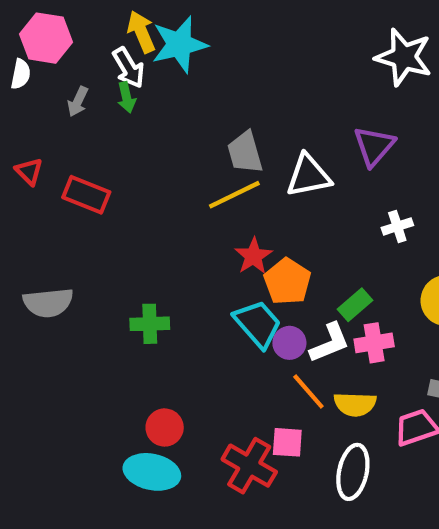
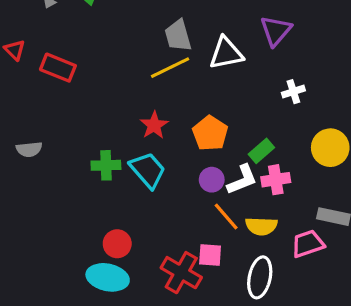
red star: (253, 256) -> (154, 125), moved
gray semicircle: (48, 303) -> (29, 149), size x0.7
cyan trapezoid: (258, 324) -> (148, 170), moved

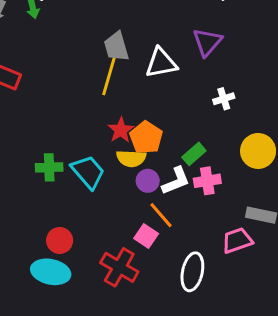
yellow line: (170, 68) -> (109, 76), turned -48
red star: (154, 125) -> (121, 130), moved
yellow semicircle: (261, 226) -> (131, 158), moved
pink square: (210, 255) -> (146, 236), moved, turned 30

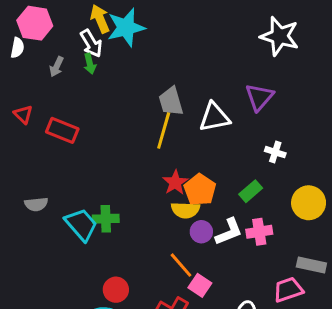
white cross: (224, 99) -> (275, 152), turned 36
green rectangle: (194, 154) -> (251, 191), moved
cyan trapezoid: (88, 172) -> (81, 224), moved
orange line: (161, 215) -> (181, 265), moved

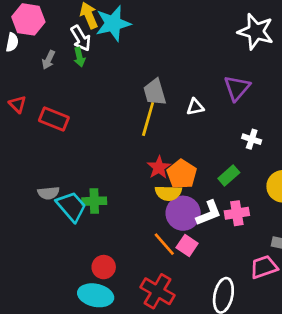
white triangle: (214, 117) -> (195, 107), size x0.6
gray semicircle: (36, 204) -> (48, 193), moved
purple circle: (201, 232) -> (183, 213), size x1.6
pink square: (200, 285) -> (187, 245), moved

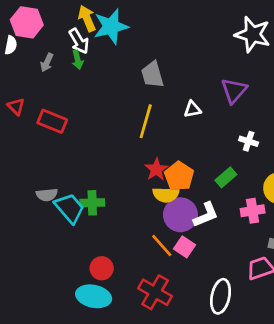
gray trapezoid: (155, 92) -> (152, 75), moved
pink cross: (237, 213) -> (253, 211), moved

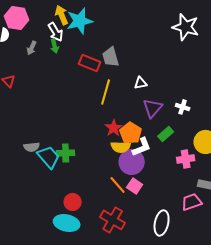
purple triangle: (234, 91) -> (153, 108), moved
red rectangle: (52, 121) -> (90, 63), moved
white L-shape: (206, 215) -> (142, 147), moved

